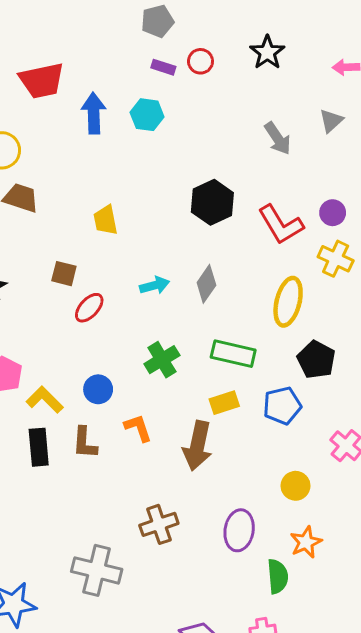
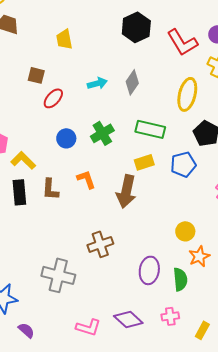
blue circle: (98, 389) -> (66, 138), moved
yellow circle: (296, 486) -> (185, 231), moved
purple ellipse: (239, 530) -> (149, 270), moved

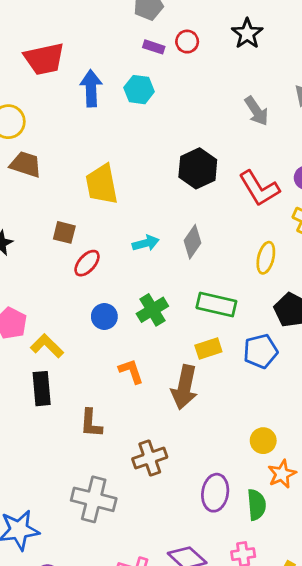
yellow trapezoid: (64, 39) -> (102, 184), size x1.5
yellow ellipse: (187, 94) -> (266, 258), size x0.7
brown L-shape: (50, 189) -> (91, 423), moved

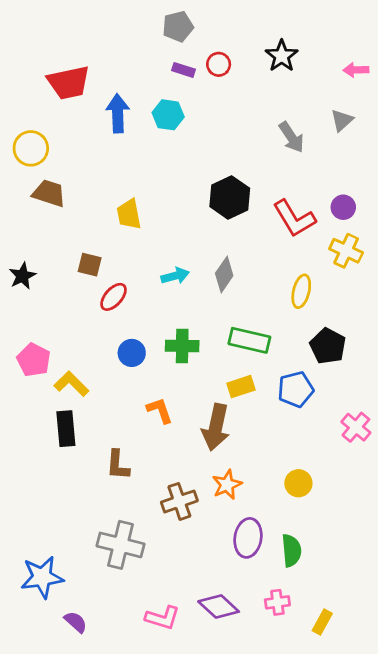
yellow trapezoid: (102, 184) -> (129, 214), size x0.7
green cross: (152, 310) -> (182, 346), turned 32
orange star: (282, 474) -> (227, 485), moved

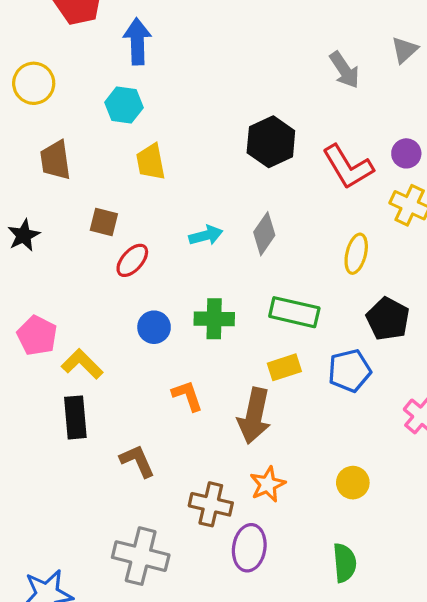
cyan hexagon: (168, 115) -> (124, 105), moved
brown trapezoid: (49, 193) -> (55, 160), moved, turned -116
brown L-shape: (118, 465) -> (137, 461), turned 152
brown cross: (179, 501) -> (211, 504), turned 32
purple ellipse: (248, 538) -> (249, 548), moved

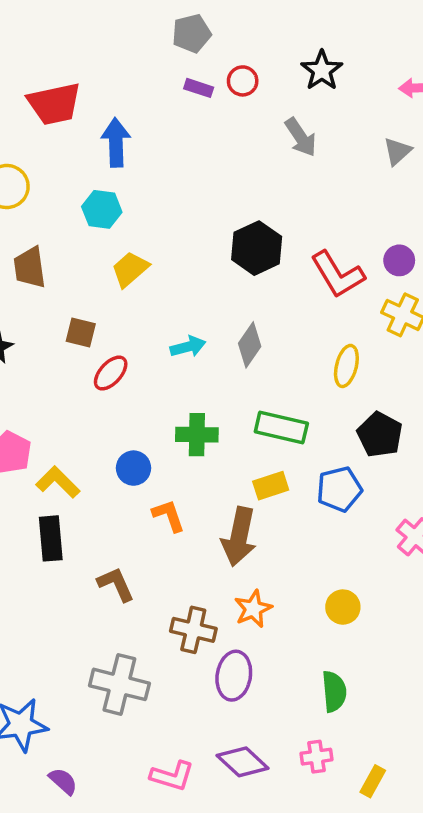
gray arrow: (344, 70) -> (301, 137), moved
yellow trapezoid: (151, 162) -> (130, 269), turned 60
blue circle: (154, 327) -> (134, 468), moved

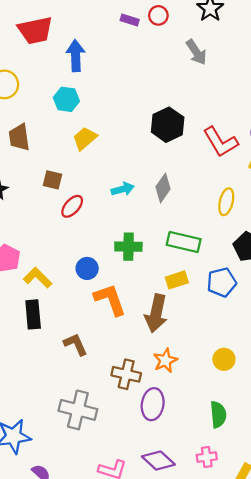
orange L-shape: (169, 516) -> (110, 300), size x1.5

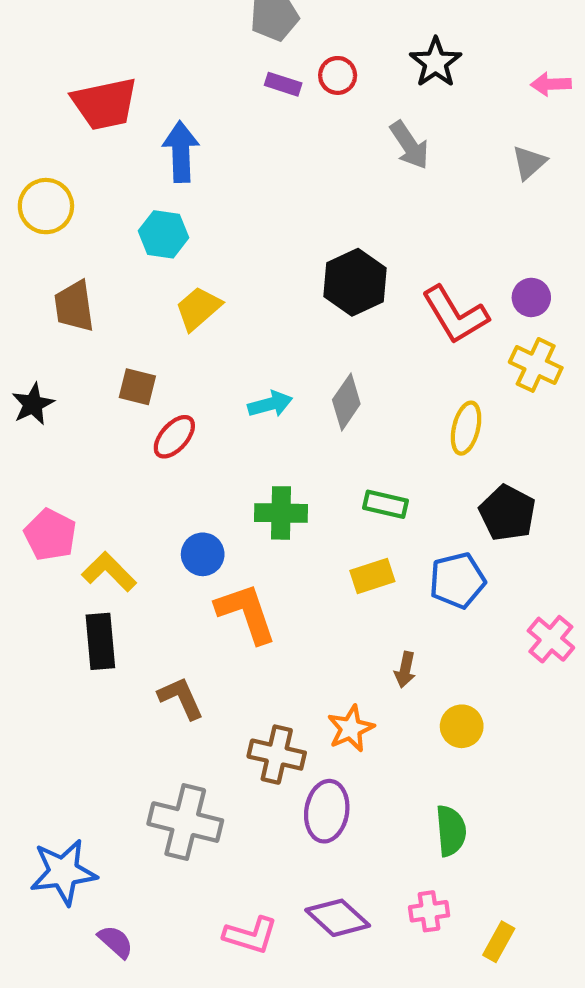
green rectangle: (184, 242) -> (385, 504), size x0.7
brown arrow: (156, 313) -> (405, 670), moved, size x0.5

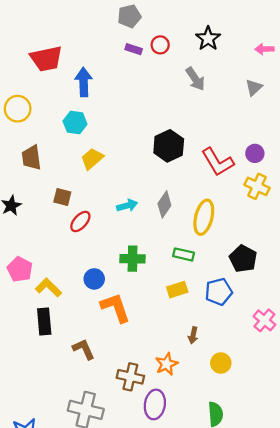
yellow ellipse: (466, 428) -> (204, 217), moved, size x1.4

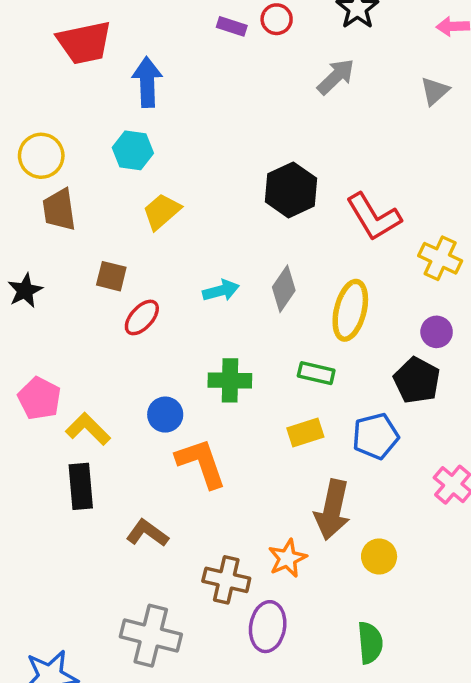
gray arrow: (195, 79) -> (336, 77), turned -100
yellow circle: (18, 109) -> (41, 156), moved
purple circle: (255, 153) -> (437, 332), moved
brown arrow: (193, 335) -> (332, 510), size x2.0
brown L-shape: (84, 349) -> (147, 533), turned -30

